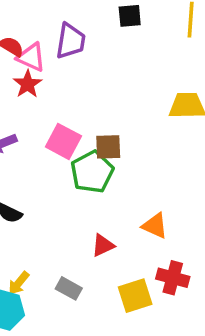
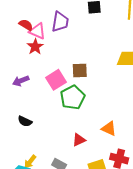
pink square: (63, 141) -> (56, 80), turned 30
brown square: (108, 147) -> (80, 70), moved

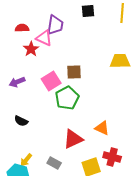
red semicircle: (26, 25) -> (22, 28), turned -32
pink triangle: (37, 31) -> (44, 38), moved
red triangle: (79, 140) -> (73, 139), size x1.5

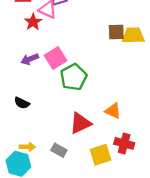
brown square: (74, 72) -> (116, 32), moved
purple arrow: (17, 82) -> (30, 59), moved
yellow arrow: (26, 160) -> (27, 147), turned -128

